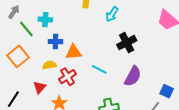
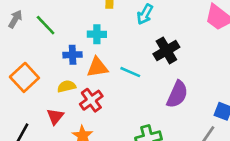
cyan cross: (45, 20) -> (97, 34), moved
green line: (26, 29) -> (46, 25), moved
cyan line: (99, 69) -> (130, 72), moved

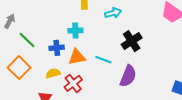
cyan arrow: (145, 14) -> (113, 13), turned -133
green line: (46, 25) -> (27, 40), moved
purple semicircle: (177, 94) -> (128, 76), moved

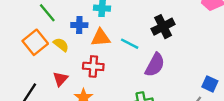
yellow semicircle: (53, 73) -> (61, 45), moved, turned 48
red cross: (73, 83) -> (93, 66), turned 36

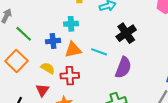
yellow semicircle: (61, 45) -> (48, 68), moved

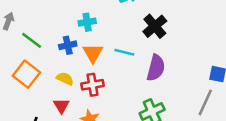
orange triangle: (73, 50) -> (93, 53), turned -42

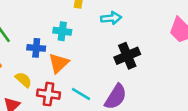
cyan line: (124, 52) -> (81, 94), moved

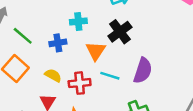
black cross: (127, 56) -> (120, 32), moved
orange triangle: (59, 63) -> (96, 51), moved

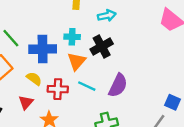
cyan cross: (78, 21) -> (72, 37), moved
blue cross: (58, 43) -> (43, 49), size x1.6

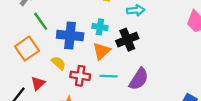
cyan line: (87, 86) -> (109, 76), turned -30
red triangle: (26, 102) -> (38, 83), moved

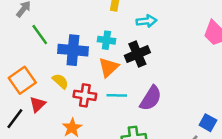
orange square: (27, 49) -> (22, 80), moved

